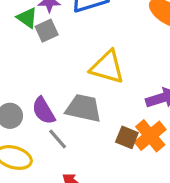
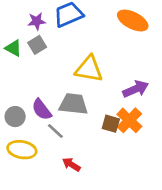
green triangle: (27, 18) -> (13, 48), moved

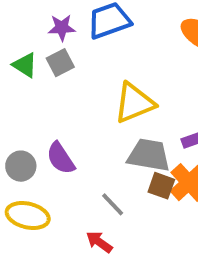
yellow triangle: (89, 69) -> (134, 103), turned -36
gray trapezoid: (73, 104) -> (149, 155), moved
gray line: (55, 131) -> (113, 204), moved

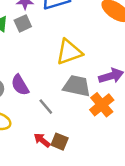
brown square: (161, 186) -> (60, 142), moved
gray line: (113, 204) -> (46, 107), moved

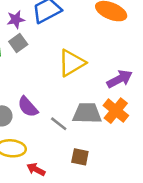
gray trapezoid: (77, 86) -> (87, 113), moved
red arrow: (42, 140) -> (36, 169), moved

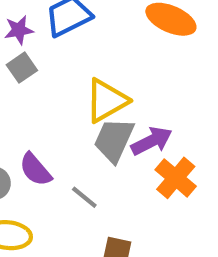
purple arrow: (120, 79) -> (152, 141), moved
gray trapezoid: (87, 113) -> (114, 140), moved, turned -68

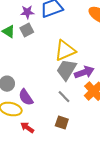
purple semicircle: (35, 170) -> (26, 97), moved
gray line: (84, 197) -> (64, 97), moved

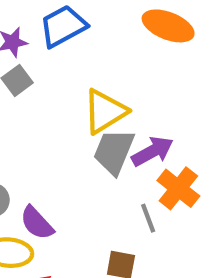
gray line: (64, 97) -> (148, 218), moved, turned 32

